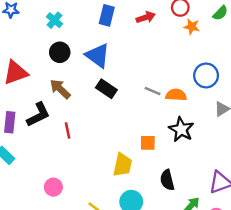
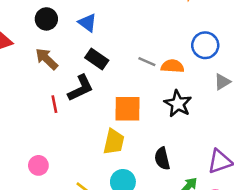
blue triangle: (98, 55) -> (87, 23), size x0.7
black L-shape: (38, 115) -> (80, 88), moved
orange square: (148, 143) -> (128, 109), moved, size x1.6

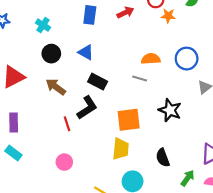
orange semicircle: (172, 66) -> (151, 59), moved
pink circle: (38, 165) -> (64, 162), moved

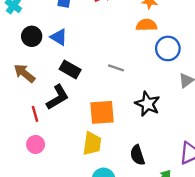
black circle: (51, 54) -> (32, 36), moved
orange semicircle: (151, 59) -> (146, 25), moved
pink circle: (64, 162) -> (36, 144), moved

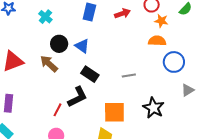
gray line: (116, 68) -> (129, 76), turned -32
brown arrow: (24, 73) -> (49, 64), moved
red line: (35, 114) -> (57, 110), turned 40

